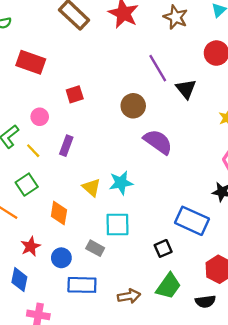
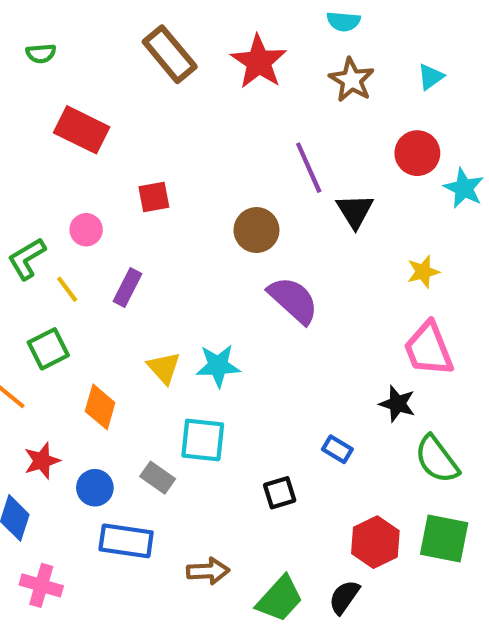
blue rectangle: (192, 221) -> (337, 449), size x0.5
green trapezoid: (168, 286) -> (280, 599), moved
black semicircle: (205, 301) -> (344, 597), turned 126

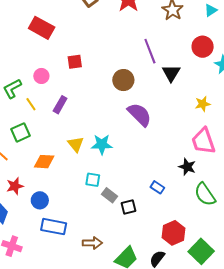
orange diamond: (100, 407) -> (44, 162), turned 75
cyan square: (203, 440) -> (93, 180), size x0.7
gray rectangle: (158, 478) -> (109, 195), moved
green square: (444, 539) -> (201, 251), moved, turned 30

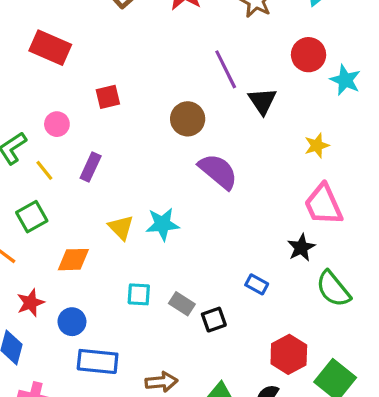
black star: (187, 167) -> (301, 248), turned 30
cyan square: (93, 180) -> (139, 294), moved

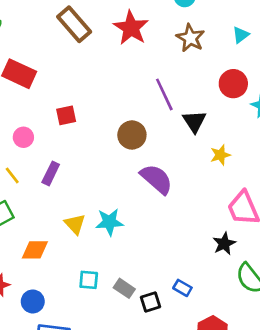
yellow star: (317, 146) -> (220, 155), moved
blue rectangle: (257, 284) -> (182, 288), moved

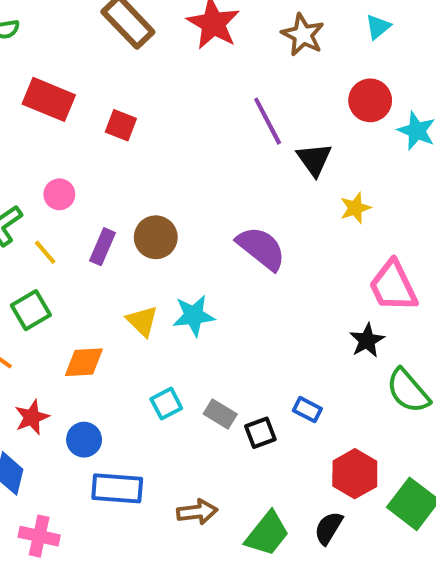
red square: (66, 115) -> (121, 125), moved, turned 36
brown circle: (132, 135) -> (156, 237), moved
cyan square: (89, 280) -> (166, 404), turned -30

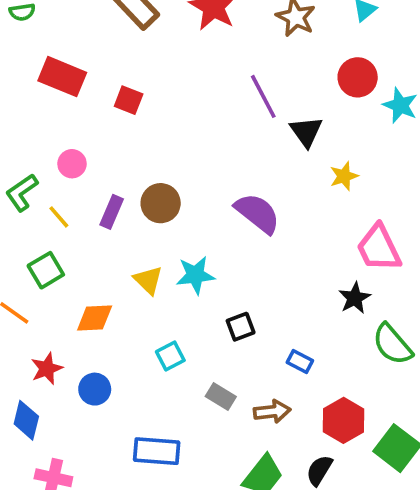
gray rectangle: (220, 414) -> (221, 397), moved
black square: (260, 433) -> (241, 327), moved
blue rectangle: (117, 488) -> (157, 451), moved
brown arrow: (197, 512) -> (272, 411), moved

